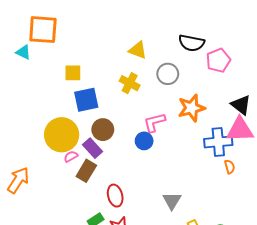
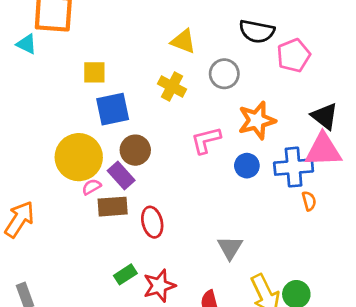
blue circle: (144, 141) -> (247, 166), moved
brown rectangle: (86, 171) -> (113, 207), turned 55
red ellipse: (115, 196) -> (152, 222), moved

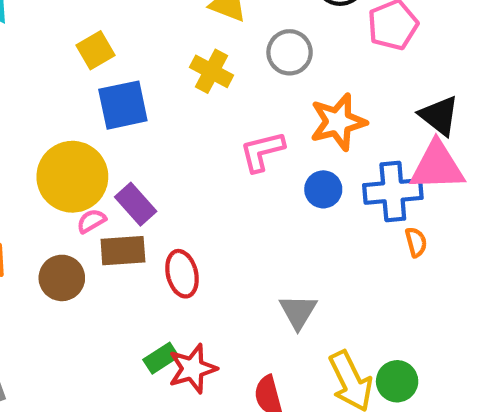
yellow square: (94, 72) -> (96, 50), turned -30
brown circle: (135, 150) -> (62, 278), moved
green rectangle: (125, 274) -> (161, 358), moved

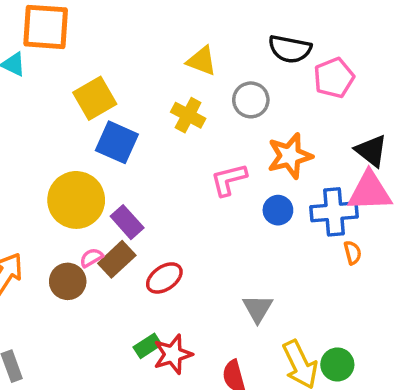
yellow square: (96, 50) -> (95, 98), size x1.4
blue square: (123, 105) -> (117, 142), turned 36
pink semicircle: (91, 221) -> (91, 258), moved
brown rectangle: (123, 251) -> (117, 259), turned -39
red ellipse: (182, 274) -> (164, 278), turned 69

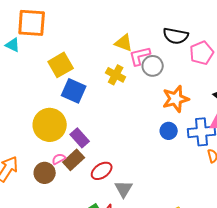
pink L-shape: (229, 180) -> (140, 56), moved
gray triangle: (258, 309) -> (124, 189), moved

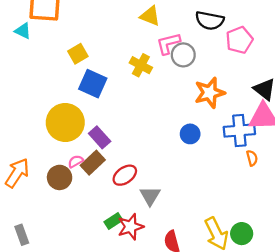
yellow triangle: (124, 43) -> (150, 16), moved
yellow square: (61, 65) -> (78, 54), size x0.7
blue circle: (169, 131) -> (190, 134), moved

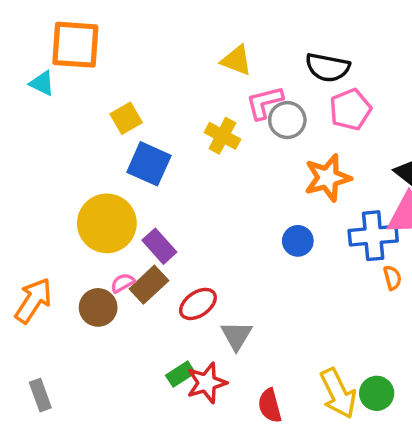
pink pentagon: (239, 40) -> (350, 110), moved

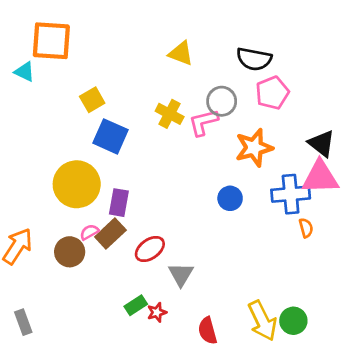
pink L-shape: (265, 102) -> (203, 122), moved
purple rectangle: (159, 246) -> (119, 203), turned 52
red star: (207, 383) -> (157, 312), size x0.6

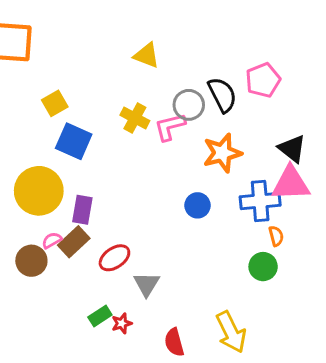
black semicircle: (254, 59) -> (222, 95), moved, turned -128
pink pentagon: (272, 93) -> (263, 80), moved
green circle: (293, 321) -> (263, 267), moved

